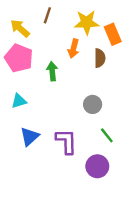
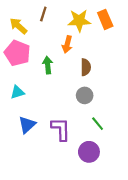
orange rectangle: (113, 34) -> (105, 19), moved
brown semicircle: (100, 58) -> (86, 67), moved

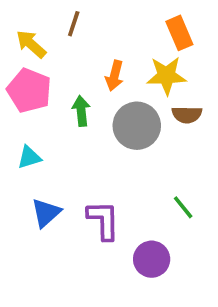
yellow star: (79, 21) -> (166, 76), moved
brown semicircle: (86, 67) -> (187, 115), moved, turned 91
gray circle: (85, 95) -> (137, 126), moved, size x1.6
green line: (98, 124) -> (183, 207), moved

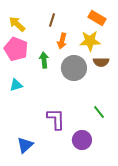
brown line: (74, 24) -> (52, 20), moved
orange rectangle: (179, 33) -> (97, 18), turned -36
blue triangle: (46, 213) -> (25, 145), moved

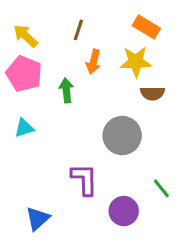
gray circle: (74, 68) -> (122, 136), moved
green line: (99, 112) -> (161, 188), moved

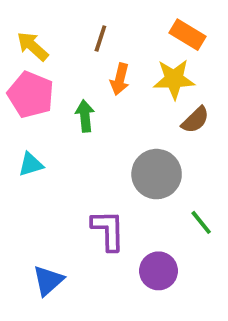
brown semicircle: (152, 93) -> (195, 120), turned -45
green line: (161, 188) -> (201, 222), moved

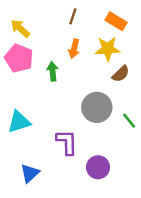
brown line: (100, 39) -> (73, 16), moved
cyan triangle: (31, 164) -> (19, 122), moved, size x1.5
green line: (201, 222) -> (129, 121), moved

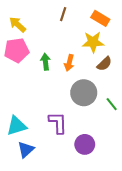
orange arrow: (74, 49) -> (69, 63), moved
pink pentagon: (19, 58) -> (17, 50), turned -30
cyan triangle: (19, 122) -> (17, 126), moved

